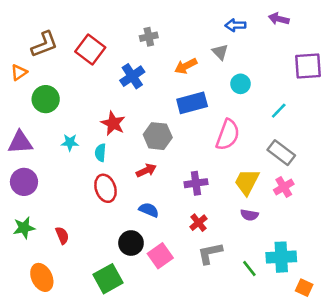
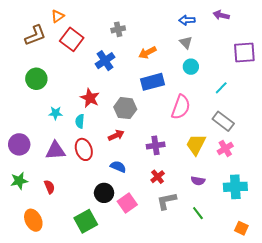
gray triangle: (220, 52) -> (186, 42), moved
orange triangle: (19, 72) -> (58, 16), moved
purple triangle: (20, 142) -> (56, 150), moved
purple semicircle: (249, 215) -> (198, 181), moved
cyan cross: (281, 257) -> (235, 187), moved

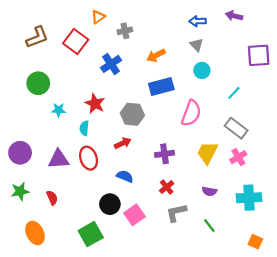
orange triangle: (58, 16) -> (98, 17), moved
cyan star: (56, 113) -> (59, 110), moved

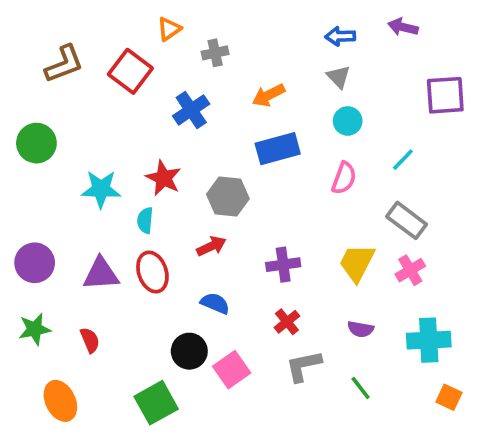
green circle: (38, 83) -> (36, 143), moved
cyan star: (59, 110) -> (101, 189), size x1.5
pink semicircle: (191, 113) -> (344, 178), moved, size x0.7
orange square: (255, 242) -> (449, 397), moved

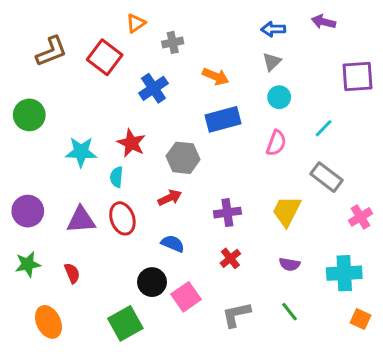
gray triangle: (338, 77) -> (272, 62), turned 30
orange arrow: (268, 95) -> (216, 76), turned -130
pink cross: (410, 270) -> (360, 217), moved
gray L-shape: (303, 366) -> (236, 315), moved

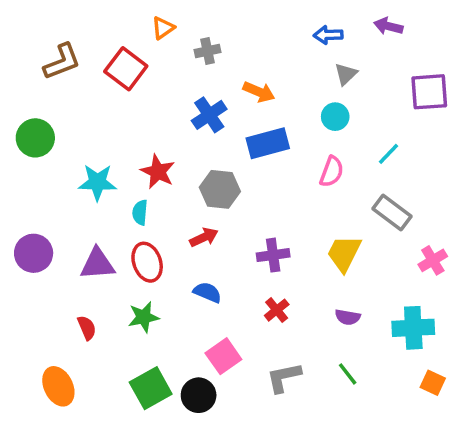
gray triangle: (272, 62) -> (346, 74), moved
blue cross: (153, 88) -> (209, 115), moved
green star: (28, 264) -> (144, 317), moved
black circle: (152, 282) -> (199, 395), moved

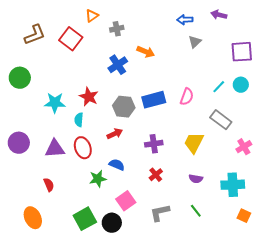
cyan circle: (335, 117) -> (241, 85), moved
blue rectangle: (268, 143) -> (154, 100), moved
green star: (144, 317) -> (98, 179), moved

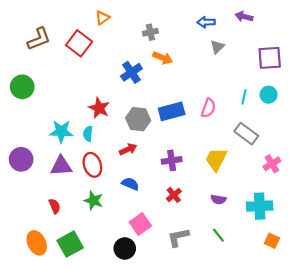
gray cross: (117, 29) -> (150, 32), moved
cyan line: (219, 87) -> (244, 97), turned -32
cyan star: (55, 103) -> (61, 131), moved
green star: (98, 179) -> (94, 201), moved, turned 30
green square: (85, 219) -> (70, 244), moved

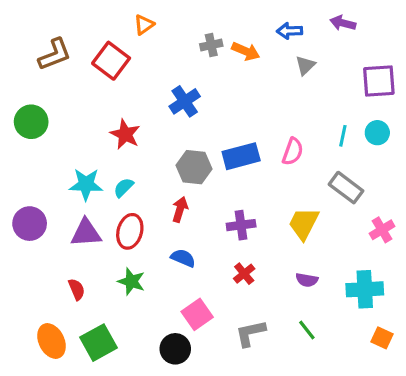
orange arrow: (163, 58) -> (246, 51), moved
red star: (99, 108) -> (125, 134), moved
cyan semicircle: (88, 134) -> (124, 188), turned 40
red arrow: (128, 149) -> (180, 209), turned -48
red ellipse: (92, 165) -> (130, 231), turned 35

